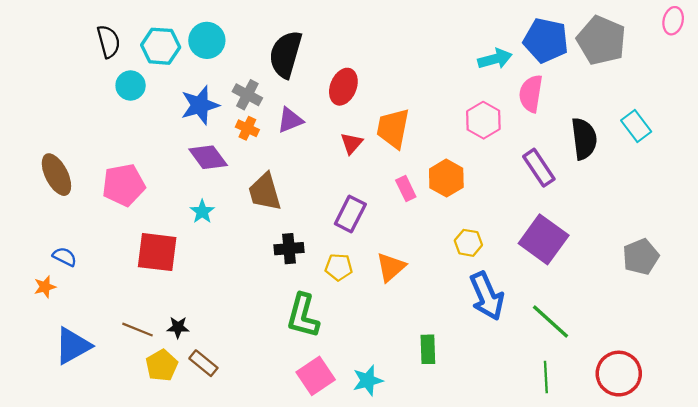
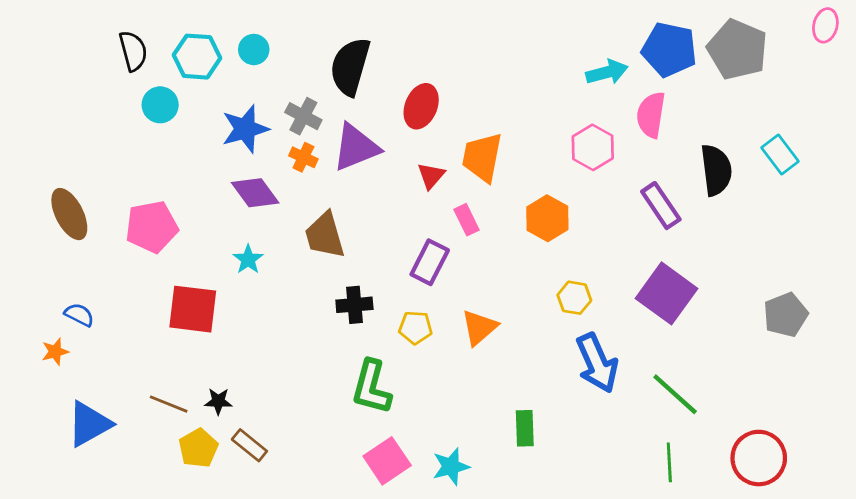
cyan circle: (207, 40) -> (254, 49), size x0.7
purple triangle: (290, 120) -> (356, 147), size x1.5
pink rectangle: (406, 188) -> (467, 220), moved

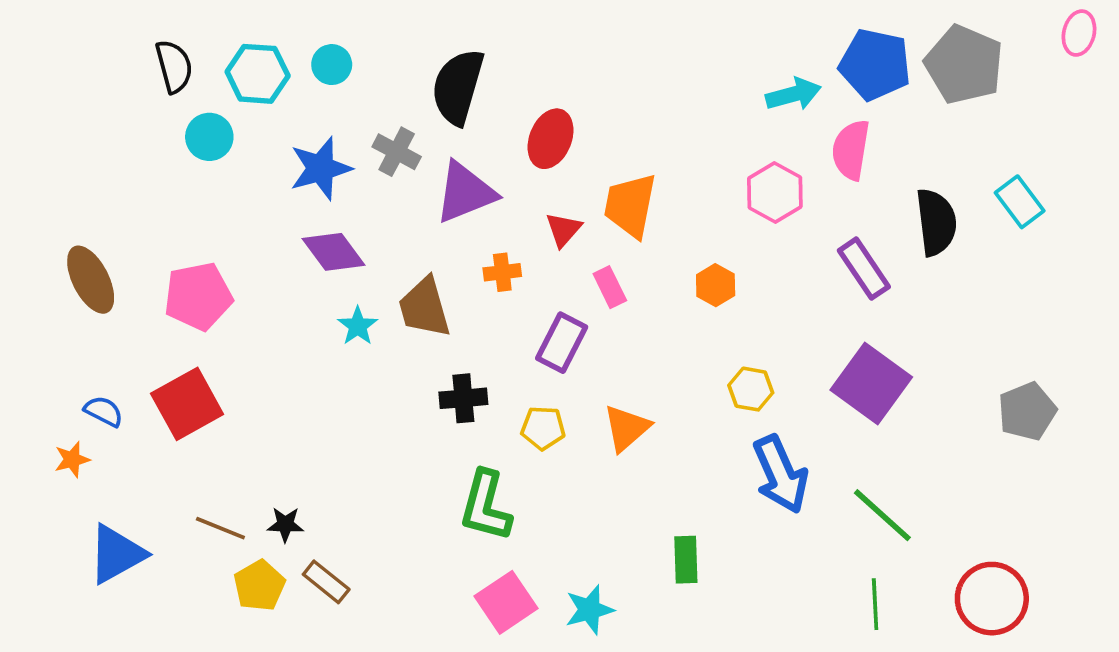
orange cross: (303, 157) -> (502, 272), moved, turned -32
orange hexagon: (547, 218) -> (716, 285), size x0.7
cyan star: (248, 259) -> (358, 326), moved
red square: (193, 309) -> (187, 404), moved, turned -36

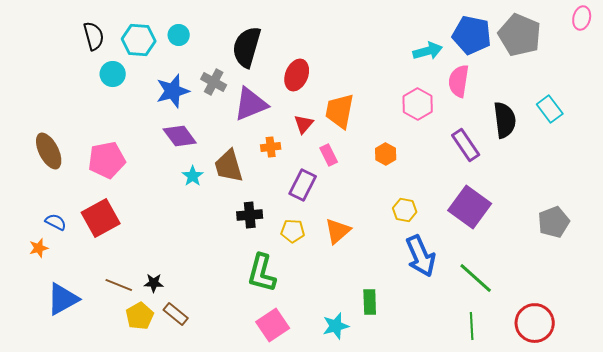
cyan star: (589, 610) -> (336, 326), moved

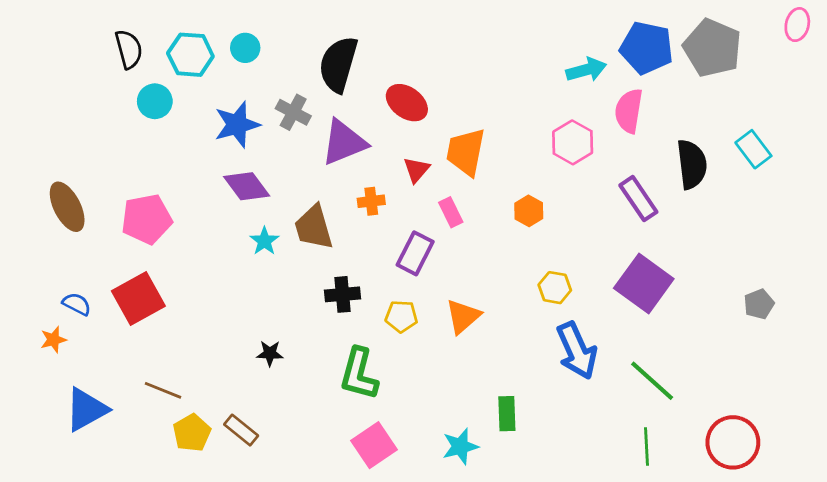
red ellipse: (297, 75) -> (407, 103), turned -76
gray pentagon: (554, 222) -> (759, 304), size x0.7
black star: (154, 283) -> (270, 353), moved

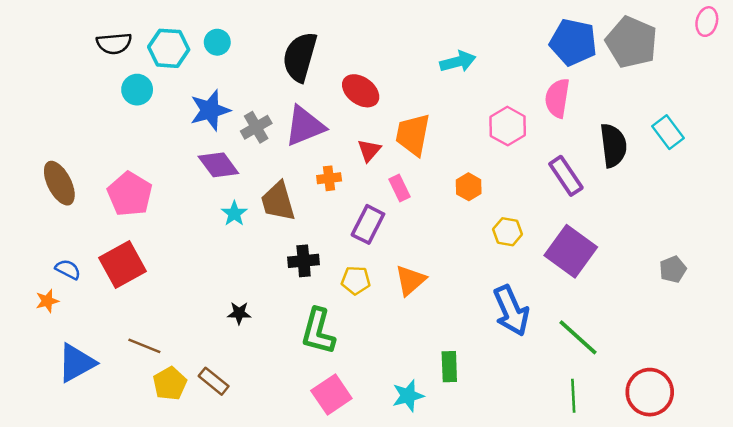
black semicircle: (129, 49) -> (114, 43), turned 100
cyan arrow: (586, 70) -> (458, 62), moved
gray cross: (293, 112) -> (256, 127), moved, turned 32
pink pentagon: (147, 219) -> (130, 194), turned -30
yellow hexagon: (555, 288) -> (508, 232), moved

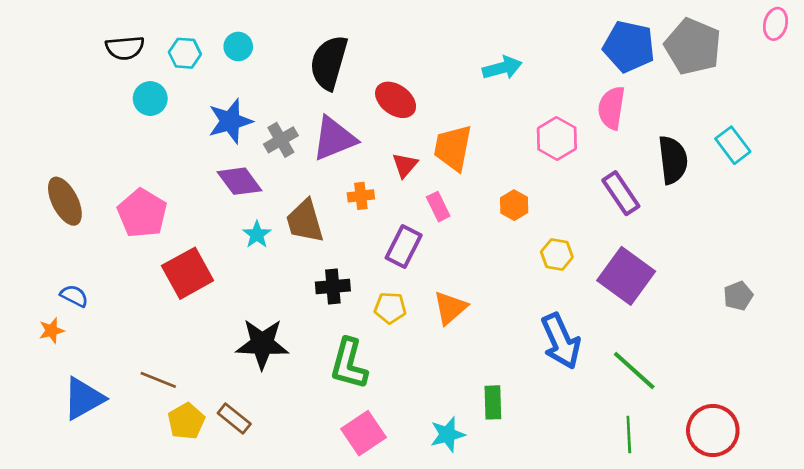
cyan hexagon: (169, 48) -> (185, 53), size x0.7
red square: (123, 265) -> (188, 273), moved
black star: (239, 313) -> (262, 344), size x2.0

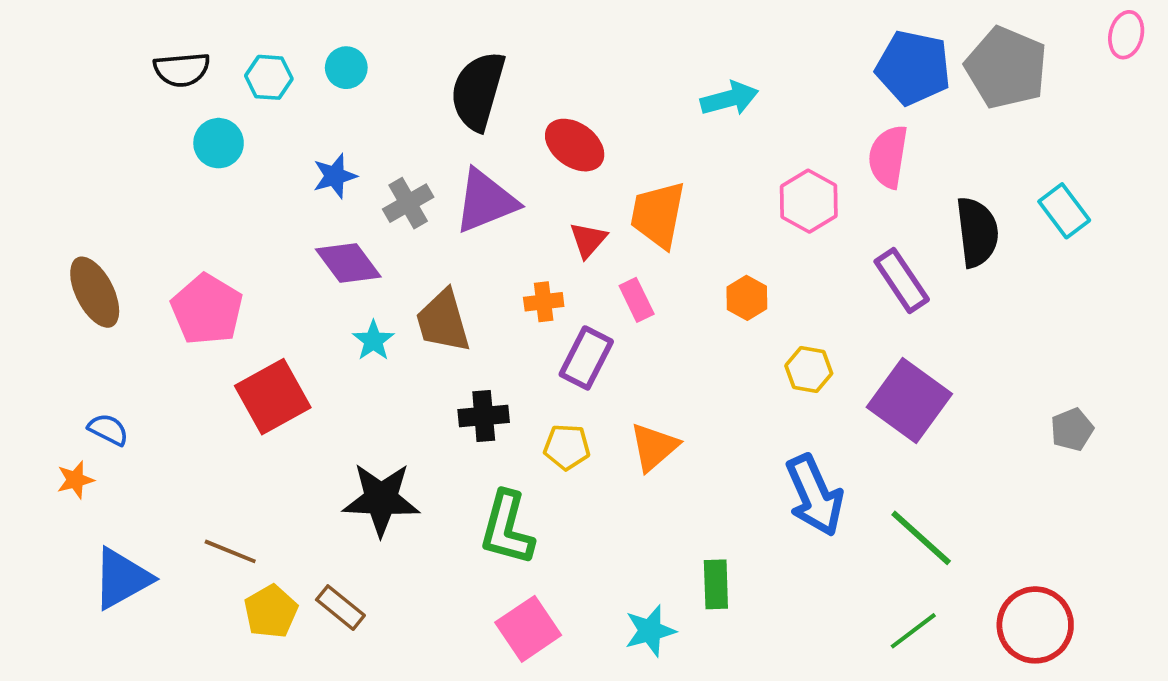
blue star: (230, 121) -> (335, 176), size x0.7
orange cross: (361, 196) -> (544, 302), moved
green line: (629, 434) -> (913, 631), turned 56

